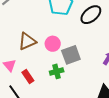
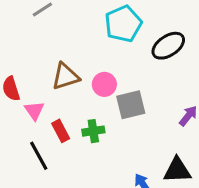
green cross: (57, 71) -> (93, 131), moved

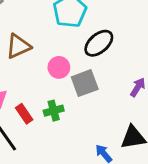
black ellipse: (168, 46) -> (99, 43), moved
brown triangle: (65, 76) -> (18, 46), moved

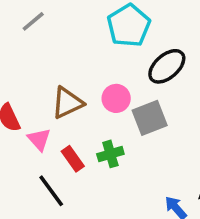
brown triangle: (18, 46) -> (67, 103), moved

